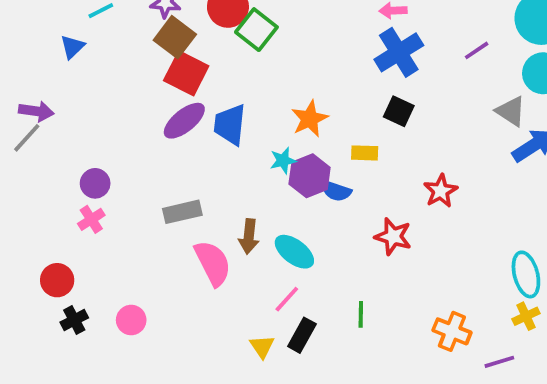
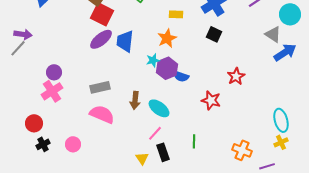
yellow rectangle: (365, 153) -> (176, 14), moved
pink cross: (91, 219) -> (52, 91), size x1.5
pink semicircle: (213, 263) -> (102, 114), moved, turned -40
black rectangle: (302, 335) -> (163, 152), turned -48

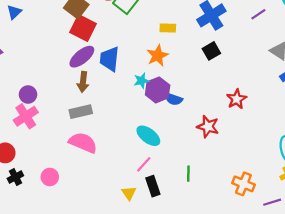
black square: (214, 34) -> (211, 51), turned 35
brown arrow: (135, 100) -> (83, 82), moved

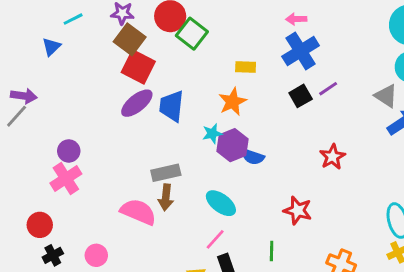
purple line: (258, 14) -> (328, 89), moved
brown arrow: (83, 82) -> (166, 197), moved
gray rectangle: (81, 112) -> (166, 173), moved
red star: (208, 127) -> (298, 210), moved

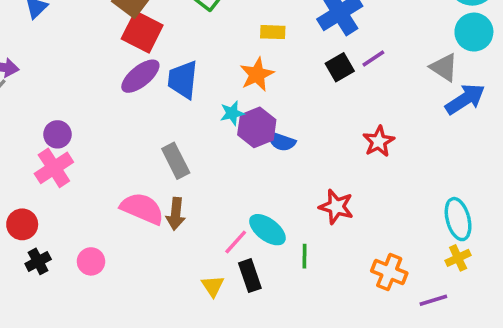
gray rectangle: (166, 173) -> (176, 161), turned 76
brown arrow: (166, 197) -> (176, 214), moved
cyan ellipse: (221, 203) -> (267, 230), moved

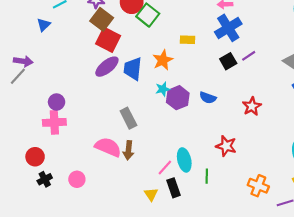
orange star: (257, 74) -> (163, 60), moved
blue semicircle: (282, 141) -> (208, 98), moved
pink cross: (54, 168) -> (54, 122), turned 30
cyan ellipse: (267, 230) -> (184, 160), turned 40

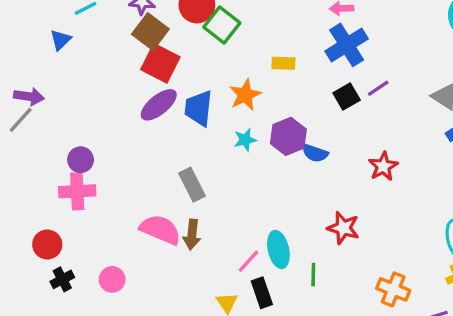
purple hexagon: (178, 98) -> (288, 136), moved

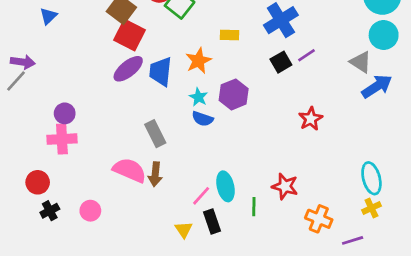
cyan star: (245, 140) -> (198, 97), turned -30
blue semicircle: (315, 153) -> (203, 119), moved
red star: (343, 228) -> (285, 186), moved

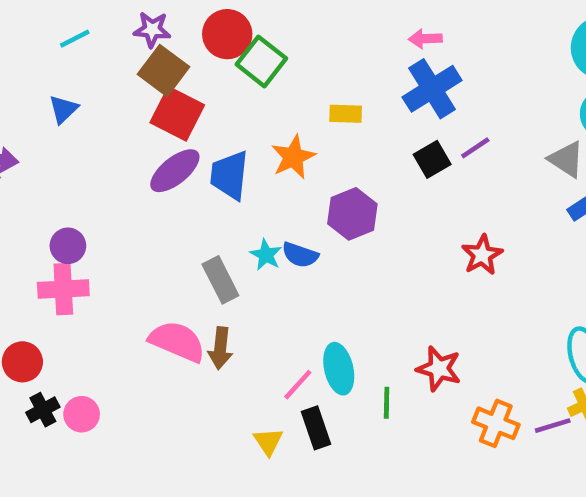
blue triangle: (48, 16) -> (63, 109), moved
cyan star: (198, 97) -> (266, 255), moved
pink circle: (90, 211) -> (82, 414), moved
purple line: (353, 240) -> (553, 426), moved

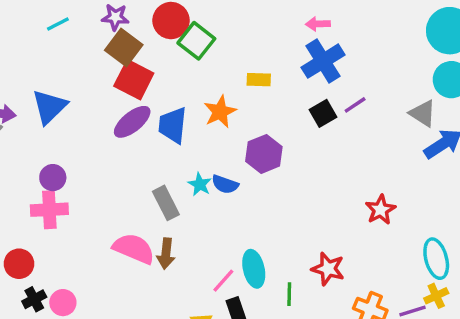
blue triangle: (63, 109) -> (49, 107), moved, size x1.6
red star: (482, 255) -> (380, 210), moved

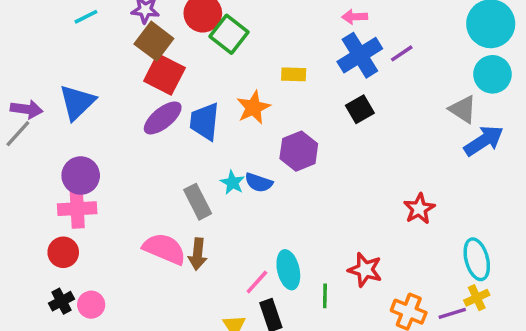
purple line: (355, 105) -> (402, 53), moved
purple circle: (53, 178) -> (81, 176), size x1.4
red circle: (19, 264) -> (63, 252), moved

